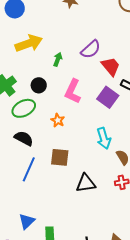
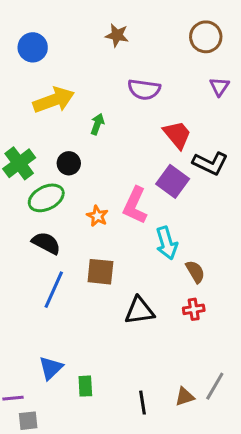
purple semicircle: (91, 49) -> (144, 90), moved, turned 50
pink L-shape: (73, 91) -> (135, 205), moved

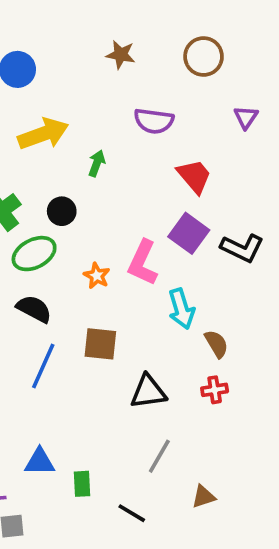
brown circle: (206, 37) -> (204, 56), moved
black L-shape: (210, 163) -> (242, 248), moved
blue triangle: (51, 368) -> (40, 462), turned 44
gray line: (215, 386) -> (159, 456), moved
black line: (143, 403) -> (132, 513), moved, turned -50

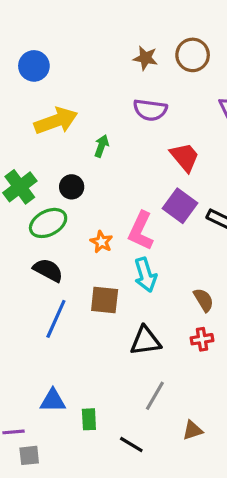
brown star: (121, 55) -> (145, 58), moved
cyan arrow: (181, 309) -> (145, 275), moved

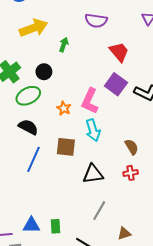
blue triangle: (53, 400) -> (31, 225), moved

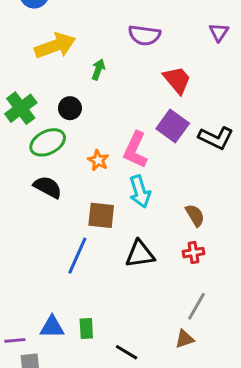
blue line: (33, 159) -> (77, 256), moved
gray line: (99, 211) -> (196, 306), moved

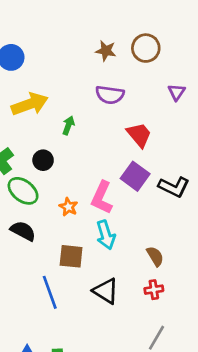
green ellipse: (48, 142) -> (23, 191), turned 64
black triangle: (140, 254) -> (106, 291), turned 40
blue line: (77, 256) -> (50, 292), turned -44

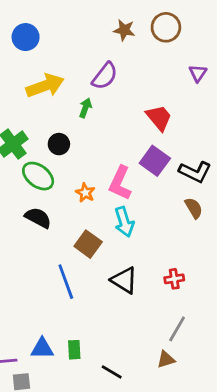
purple semicircle: (110, 95) -> (105, 76), moved, turned -60
brown square: (71, 256) -> (88, 244), turned 30
brown semicircle: (155, 256) -> (194, 208), moved

